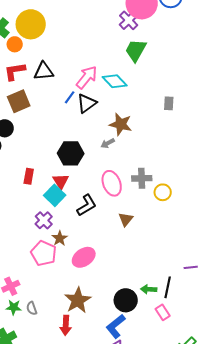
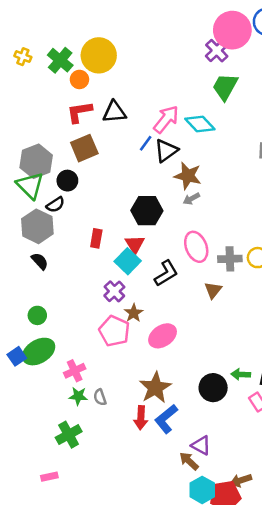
brown star: (121, 124) -> (188, 176), moved
gray cross: (142, 178) -> (230, 259), moved
blue L-shape: (116, 326) -> (166, 419), moved

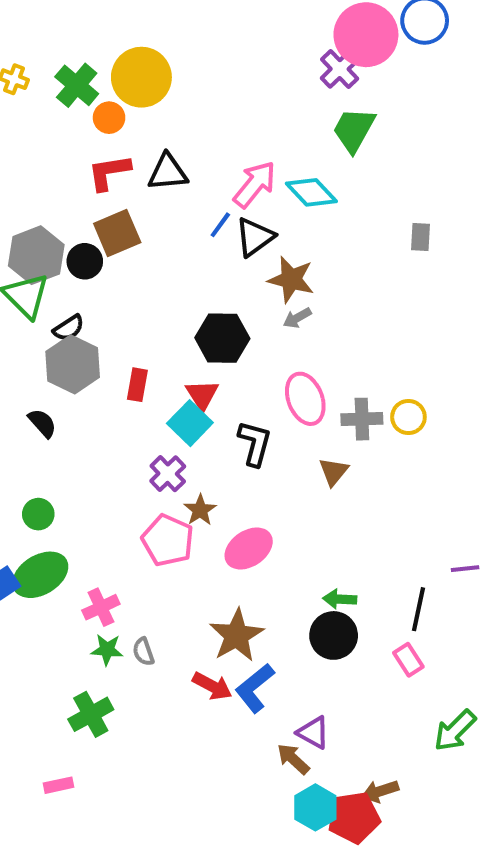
black circle: (67, 181) -> (85, 261), moved
gray hexagon: (37, 226) -> (73, 364), moved
black L-shape: (166, 273) -> (255, 443), turned -44
green arrow: (241, 374) -> (340, 599), moved
red arrow: (141, 418) -> (212, 686), turned -65

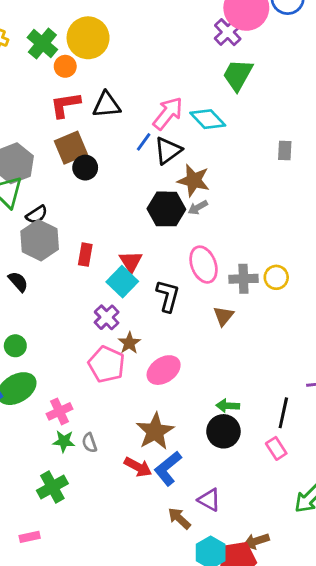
black circle: (85, 261) -> (85, 168), moved
black hexagon: (222, 338) -> (166, 209), moved
brown arrow: (293, 759) -> (179, 518), moved

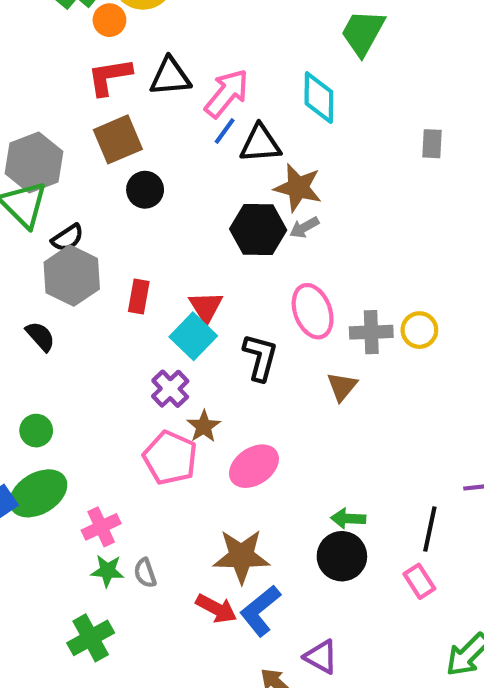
pink arrow: (168, 113) -> (227, 93), moved
cyan diamond: (208, 119) -> (319, 98), turned 44
black triangle: (168, 150) -> (260, 144), turned 32
black circle: (85, 168) -> (145, 190), moved
brown star: (155, 431) -> (241, 556), turned 30

